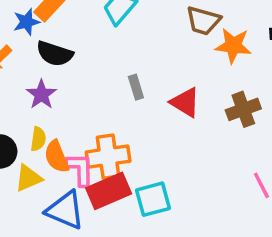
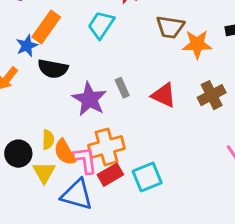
purple star: (41, 94) -> (89, 99), moved, size x1.4
yellow triangle: (28, 178) -> (44, 172), turned -30
red rectangle: (109, 191) -> (110, 175), size x0.7

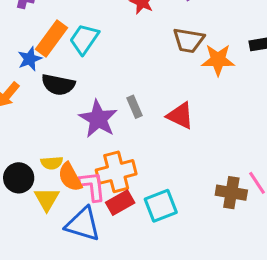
cyan trapezoid: (101, 25) -> (84, 39), moved
brown cross: (212, 95) -> (231, 193), moved, turned 36
yellow semicircle: (48, 140) -> (52, 163), turned 84

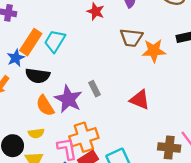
red triangle: (180, 116) -> (140, 100), moved
orange semicircle: (70, 177) -> (45, 106), moved

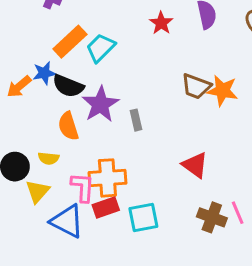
brown trapezoid: (131, 38) -> (196, 86), moved
blue star: (16, 58) -> (44, 73), moved
purple star: (68, 99) -> (100, 104), moved
red triangle: (140, 100) -> (195, 165), moved

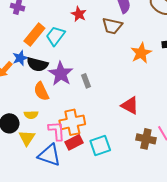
red star: (161, 23) -> (79, 14), moved
brown trapezoid: (196, 86) -> (112, 26), moved
orange star: (222, 91) -> (141, 53), turned -30

